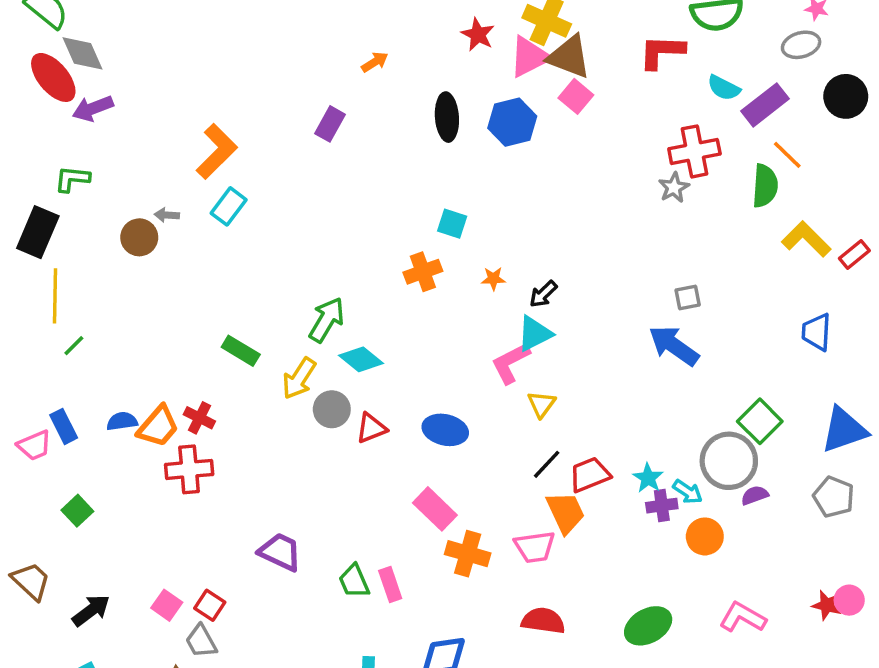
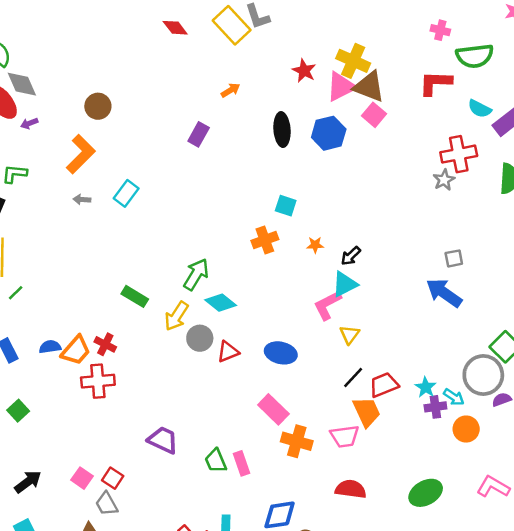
purple arrow: (93, 108) -> (29, 123), size x0.6
orange L-shape: (217, 151) -> (81, 154), moved
brown circle: (139, 237) -> (98, 106), moved

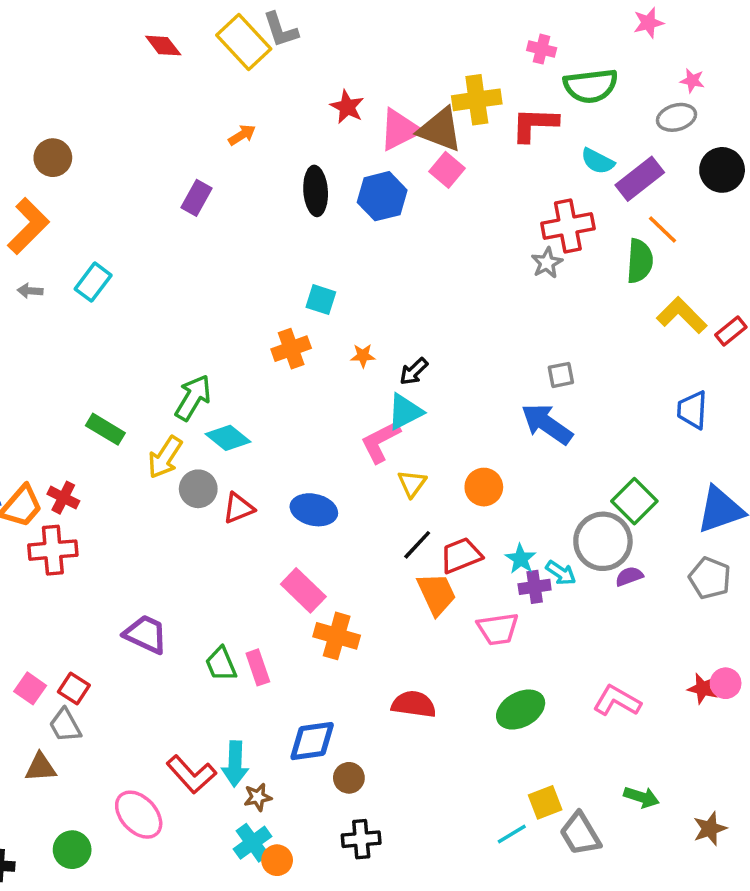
yellow cross: (353, 61) -> (477, 100), moved, turned -32
orange circle: (466, 429) -> (484, 487), moved
pink trapezoid: (345, 436) -> (498, 629), moved

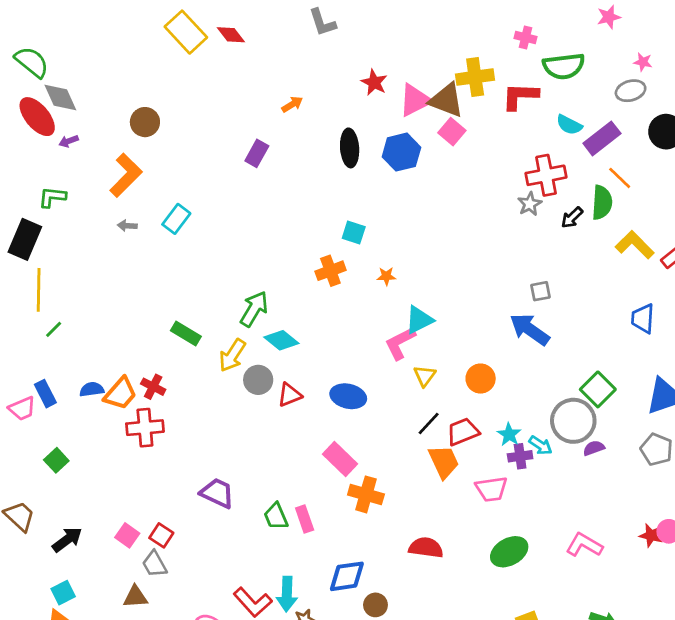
yellow rectangle: (244, 42) -> (186, 32), moved
black arrow: (414, 371) -> (572, 218), moved

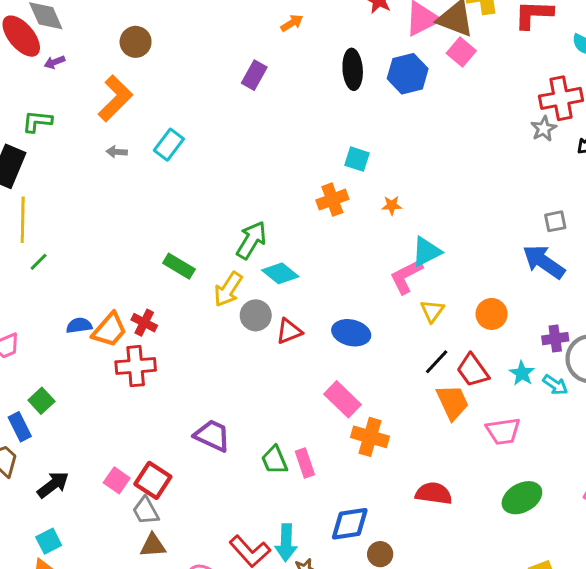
blue rectangle: (45, 394) -> (20, 427), moved
red trapezoid: (463, 432) -> (473, 370), turned -104
purple cross: (520, 456) -> (555, 339), moved
red square: (161, 535) -> (153, 480), size x1.4
brown triangle: (135, 597) -> (153, 545), moved

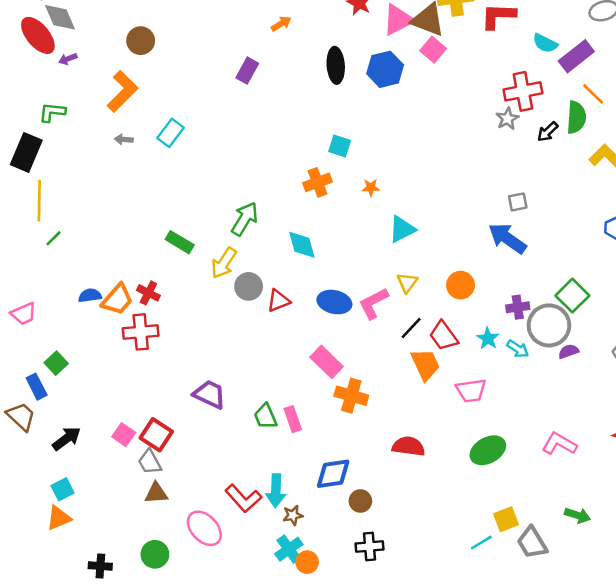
cyan diamond: (280, 273) -> (302, 245), moved, turned 36
pink L-shape: (406, 276) -> (373, 303), moved

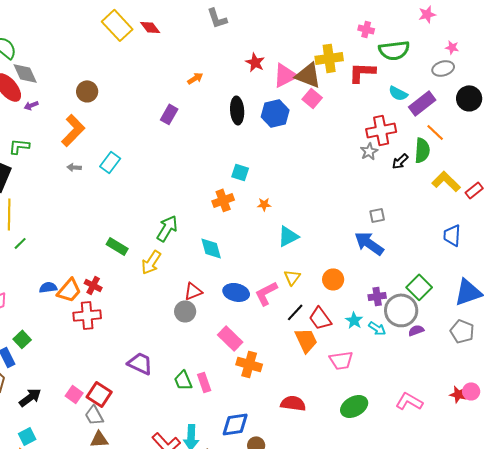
gray circle: (249, 286) -> (185, 311), moved

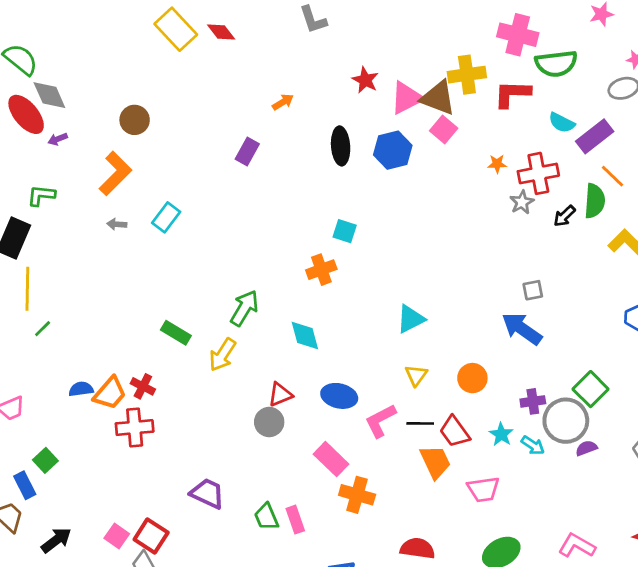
pink cross: (366, 29) -> (518, 35), size x1.8
orange star: (264, 204) -> (497, 164), moved
pink L-shape: (266, 293) -> (380, 421), moved
black line: (295, 312) -> (420, 423), turned 48

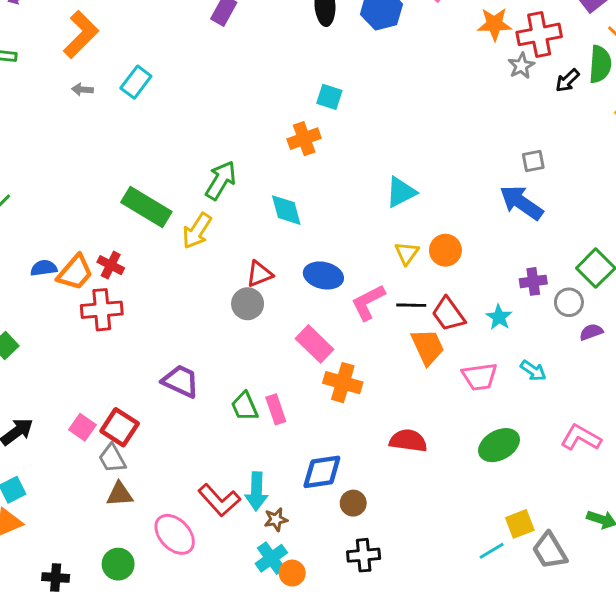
orange star: (497, 164) -> (495, 24), size x1.6
green rectangle: (176, 333) -> (146, 207), size x1.5
orange circle: (472, 378) -> (445, 250), moved
gray circle: (566, 421) -> (569, 302), size x0.6
cyan arrow: (533, 445) -> (533, 371), moved

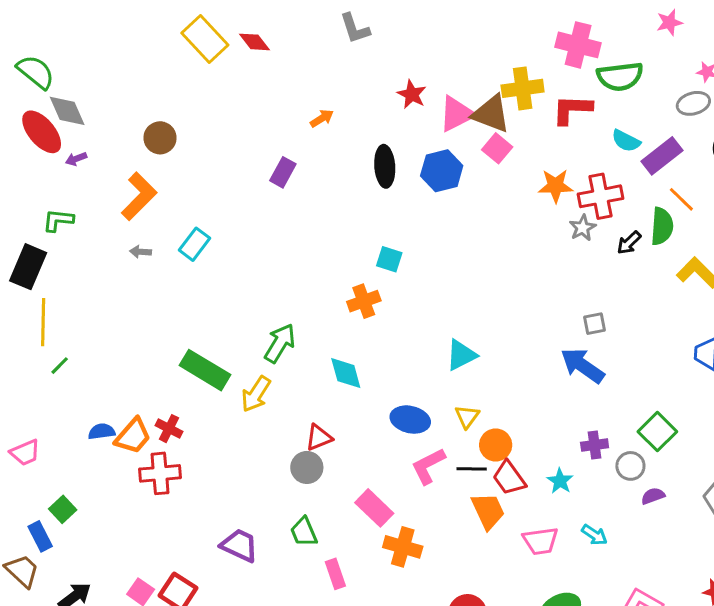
orange circle: (445, 250) -> (496, 445), moved
blue ellipse: (323, 275) -> (410, 420), moved
green trapezoid: (245, 406) -> (304, 532), moved

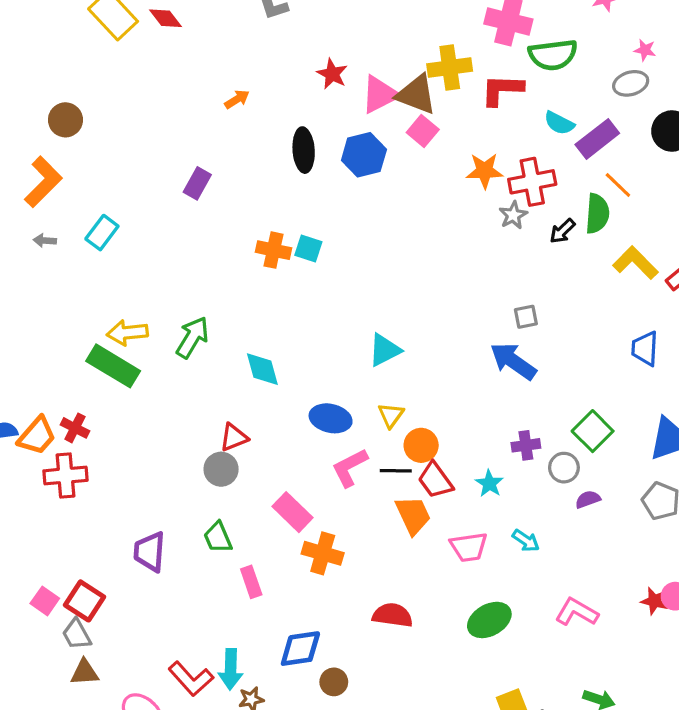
purple rectangle: (283, 172) -> (197, 183), moved
orange cross: (364, 301) -> (273, 250), moved, turned 32
yellow arrow: (256, 394) -> (127, 333), moved, turned 51
purple trapezoid: (239, 545) -> (150, 552), turned -111

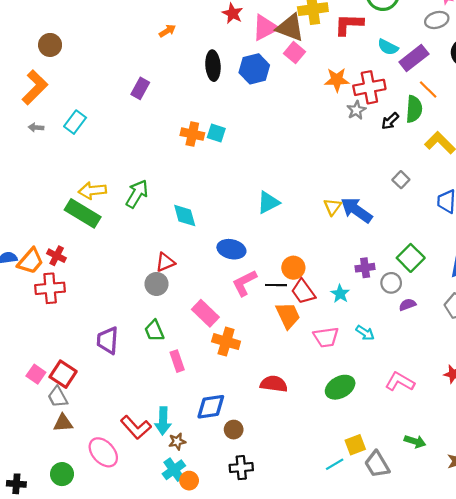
gray square: (526, 317) -> (401, 180), moved, turned -35
yellow triangle: (391, 415) -> (332, 207), moved

